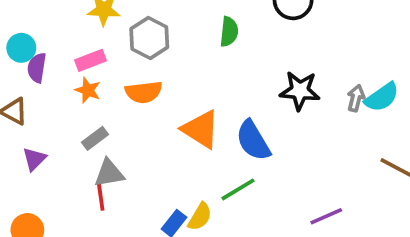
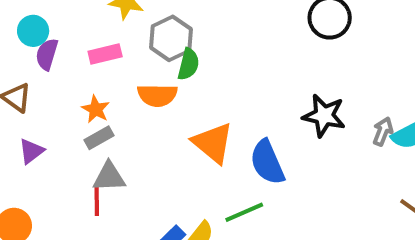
green semicircle: (229, 32) -> (188, 64), moved
orange star: (88, 90) -> (96, 109), moved

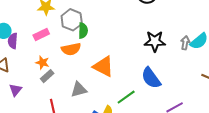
blue semicircle: (267, 162) -> (151, 78), moved
gray triangle: (109, 177) -> (79, 89), moved

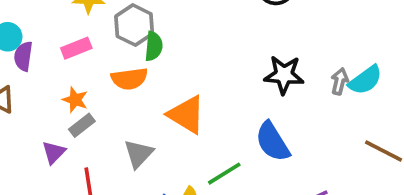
gray triangle: (79, 89) -> (139, 154), turned -36
purple triangle: (15, 90) -> (54, 152), moved

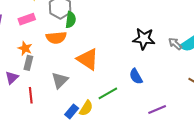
gray arrow: (340, 81) -> (175, 44), turned -64
gray rectangle: (82, 125) -> (28, 63), turned -40
blue semicircle: (273, 142) -> (136, 76), size x0.7

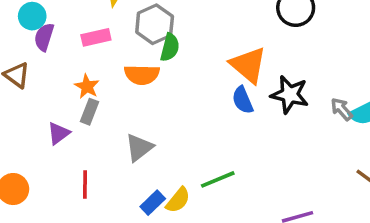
orange triangle: (88, 59) -> (248, 65), moved
blue semicircle: (136, 76) -> (243, 100), moved
red line: (31, 95) -> (85, 184), moved

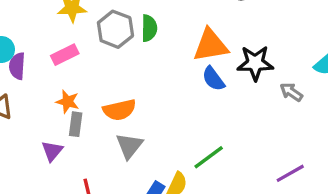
green semicircle: (170, 47) -> (149, 28), moved
orange triangle: (248, 65) -> (211, 45), turned -36
orange semicircle: (142, 75) -> (119, 110), moved
gray arrow: (342, 109) -> (291, 92), moved

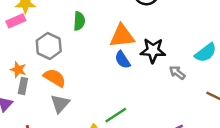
gray hexagon: (115, 29) -> (49, 46), moved
pink rectangle: (65, 55) -> (16, 21), moved
orange semicircle: (119, 110) -> (55, 78), turned -140

